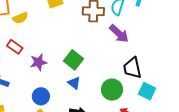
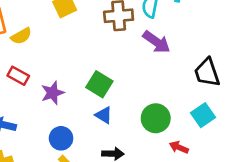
black trapezoid: (132, 68) -> (207, 73), moved
cyan square: (147, 91) -> (203, 115), turned 36

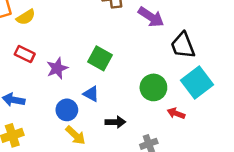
black trapezoid: (207, 73) -> (183, 45), moved
blue triangle: (104, 115) -> (91, 94), moved
cyan square: (203, 115) -> (197, 83), size x1.4

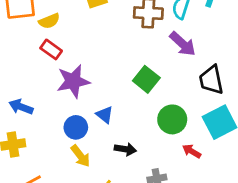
red rectangle: (25, 54) -> (51, 49), moved
green square: (100, 58) -> (146, 79), moved
purple star: (57, 68) -> (73, 81), size x1.4

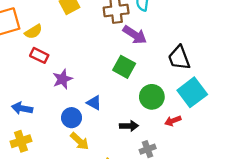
purple arrow: (183, 44) -> (135, 35), moved
purple star: (73, 81) -> (63, 79), size x0.7
black arrow: (125, 149) -> (129, 126), moved
red arrow: (192, 151) -> (173, 121), turned -42

